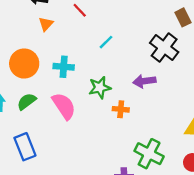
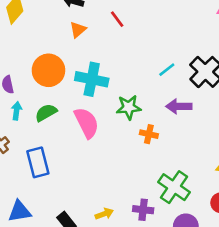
cyan line: (106, 42) -> (167, 70), moved
cyan cross: (64, 67) -> (92, 79), size x1.4

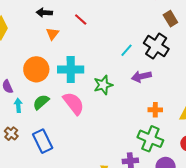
orange cross: (149, 134) -> (155, 110), moved

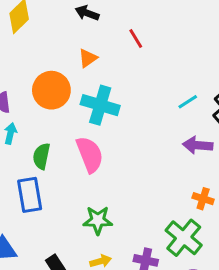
orange triangle: (52, 34) -> (88, 58), moved
green star: (103, 85) -> (98, 220), moved
green semicircle: (41, 102) -> (41, 156), moved, turned -54

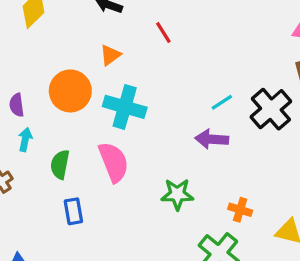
purple arrow: (198, 145) -> (212, 139), moved
blue rectangle: (30, 195) -> (73, 211), moved, size x0.7
green star: (98, 220) -> (177, 194), moved

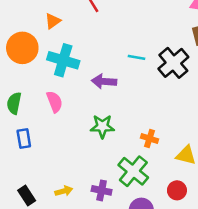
cyan line: (222, 102) -> (137, 57), turned 42
purple arrow: (212, 139) -> (104, 81), moved
pink semicircle: (114, 162) -> (54, 102), size x0.7

